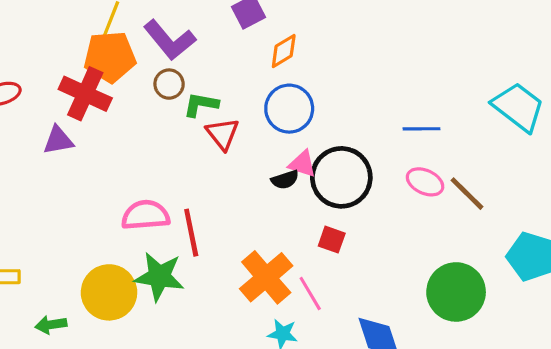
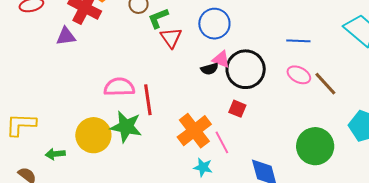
green L-shape: (201, 105) -> (158, 18), turned -35

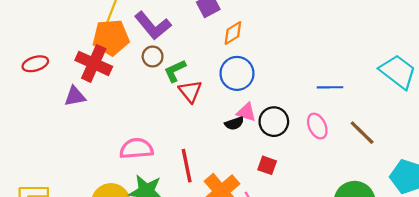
black circle: (246, 69) -> (274, 122), size x0.7
pink ellipse: (299, 75) -> (317, 126), moved, turned 40
red line: (148, 100) -> (187, 166), moved

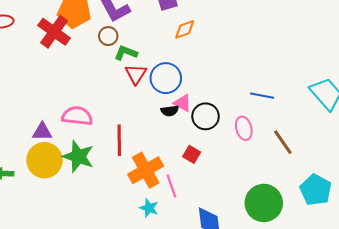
green L-shape: (175, 71) -> (126, 53), turned 35
blue circle: (237, 73) -> (166, 78), moved
purple triangle: (75, 96) -> (42, 132), moved

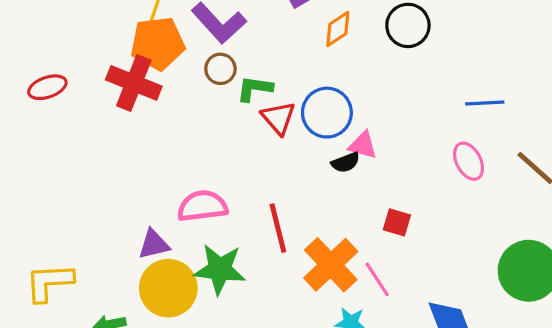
black circle: (206, 116) -> (408, 25), moved

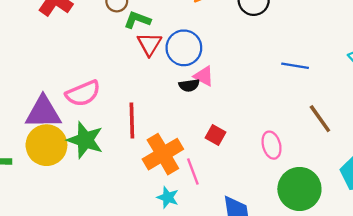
pink ellipse: (469, 161) -> (272, 145), moved
pink semicircle: (202, 206) -> (83, 93), turned 152
purple triangle: (154, 244) -> (43, 112), size x1.6

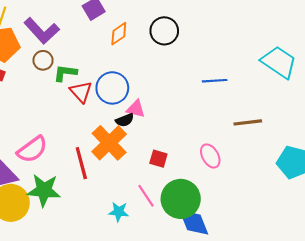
brown line: (320, 119) -> (248, 122), turned -48
orange cross: (163, 154) -> (109, 143), moved
green circle: (299, 189) -> (181, 199), moved
cyan star: (168, 197) -> (119, 212), moved

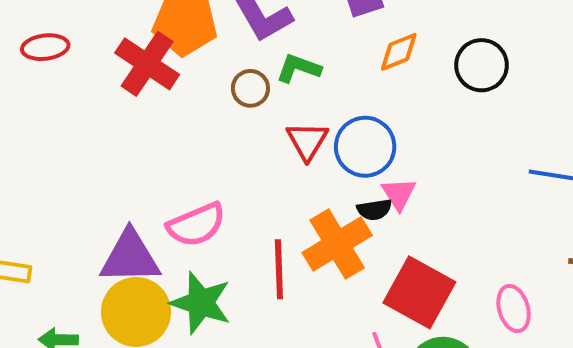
brown circle: (43, 60) -> (250, 88), moved
green L-shape: (65, 73) -> (298, 68), moved
pink triangle: (136, 109) -> (399, 194), turned 30
red square: (158, 159) -> (419, 292), size x2.0

